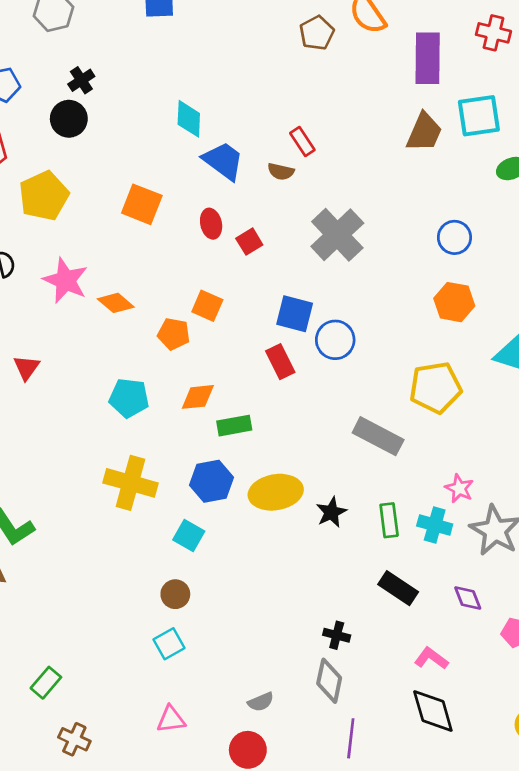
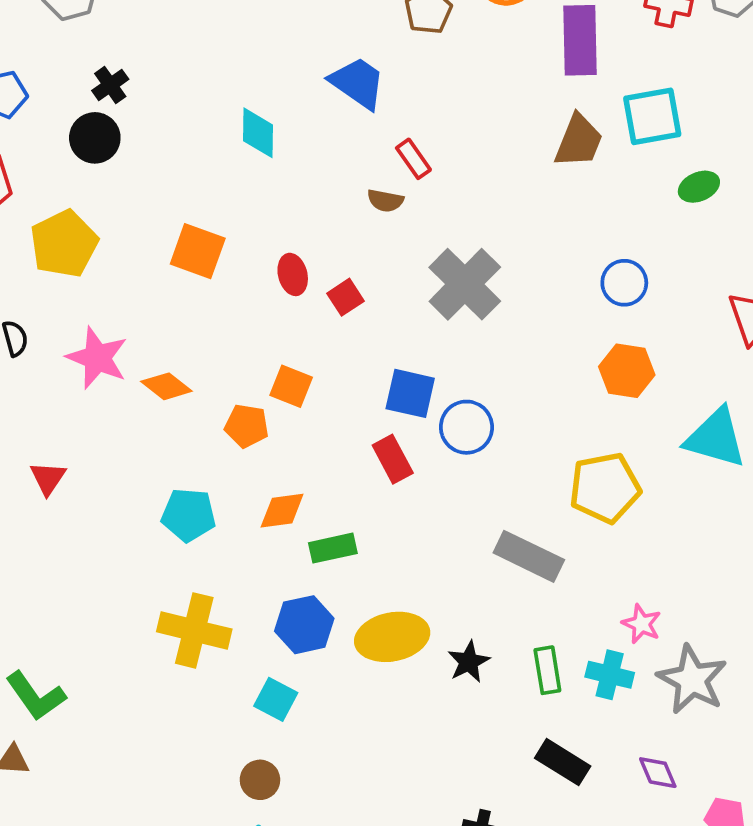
blue trapezoid: (223, 161) -> (358, 83), moved

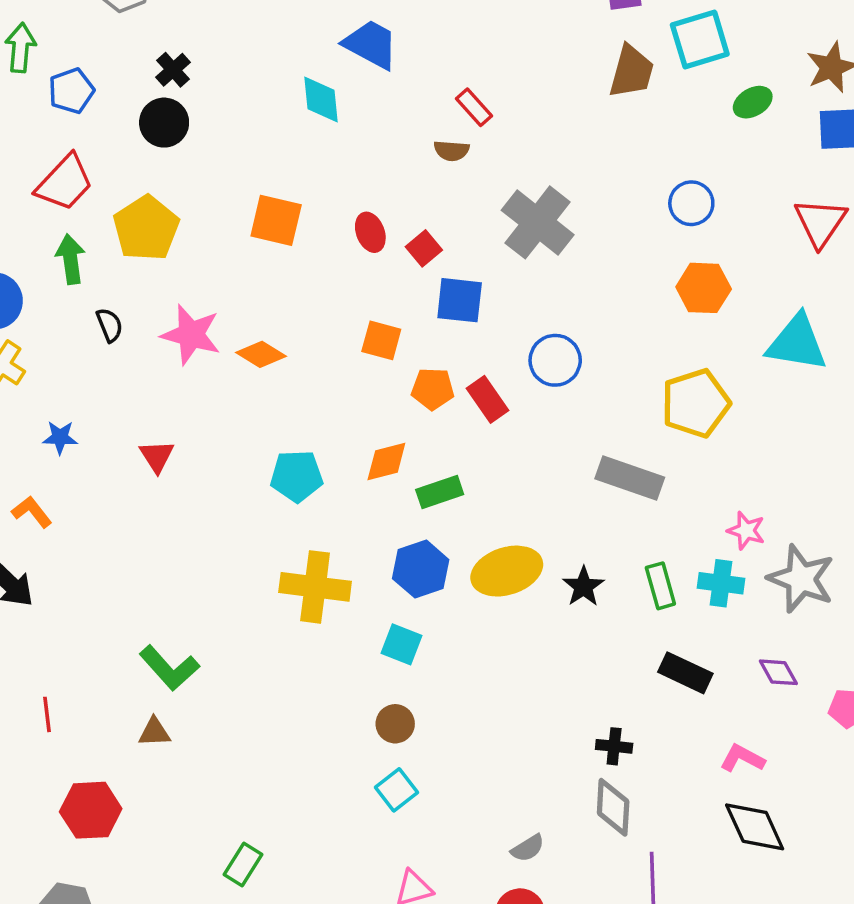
blue trapezoid: (358, 83) -> (371, 44), moved
blue square: (410, 393) -> (460, 300), moved
orange pentagon: (247, 426) -> (433, 389), moved

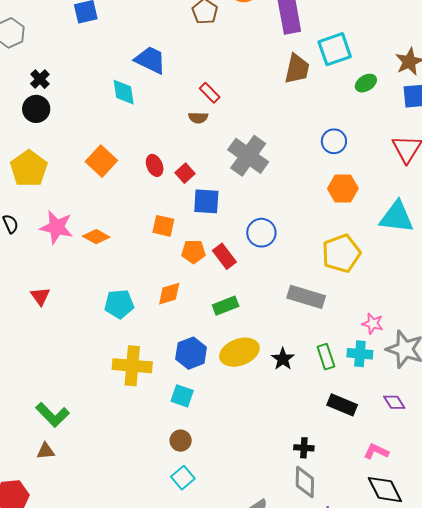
orange square: (276, 220) -> (101, 161), turned 32
green rectangle: (440, 492) -> (226, 306), moved

